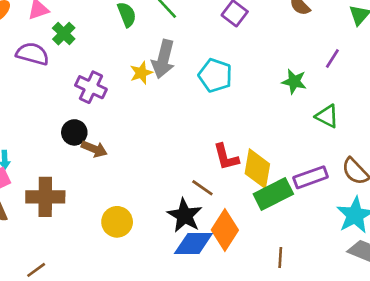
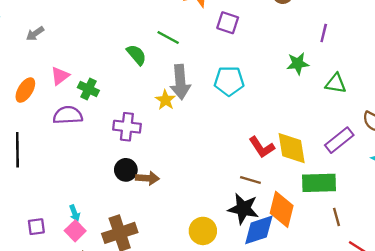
green rectangle: (273, 194) -> (319, 183), moved, turned 44
yellow circle: (117, 222) -> (203, 231), moved

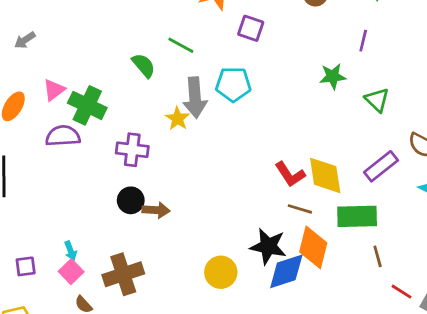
cyan pentagon: (229, 81) -> (233, 84), moved
green triangle: (336, 83) -> (377, 100), turned 35
green cross: (88, 89) -> (87, 105), size x1.5
brown line: (250, 180) -> (300, 209), moved

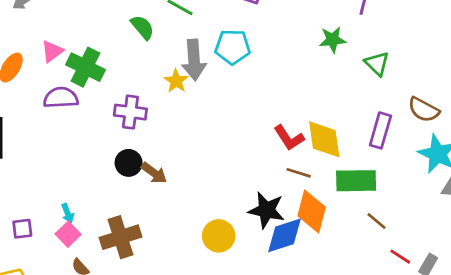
purple rectangle: (381, 166) -> (380, 130), turned -36
brown arrow: (156, 210) -> (154, 173), turned 32
brown line: (378, 256) -> (376, 221), turned -35

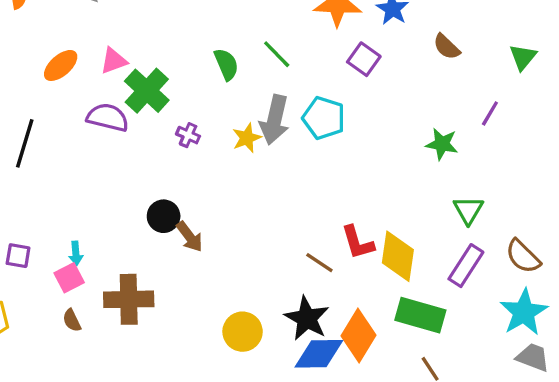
green triangle: (377, 64) -> (468, 210), moved
purple cross: (130, 112) -> (188, 135), moved, size x0.6
brown line: (299, 173) -> (319, 263), moved

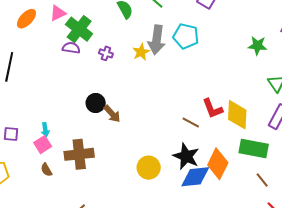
purple semicircle: (108, 117) -> (71, 48), moved, size x0.7

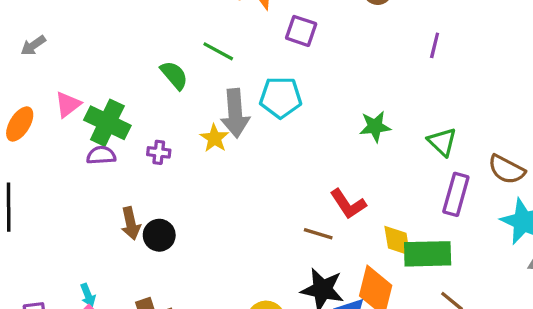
green star: (257, 46) -> (375, 127), moved
brown arrow: (112, 114) -> (131, 223), moved, turned 42
yellow diamond: (237, 115) -> (397, 241), moved, size x0.7

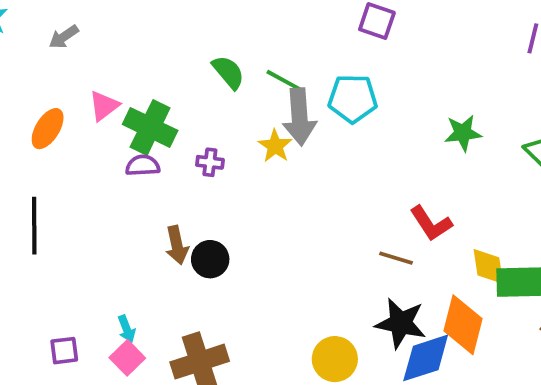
green line: (218, 51) -> (284, 81), moved

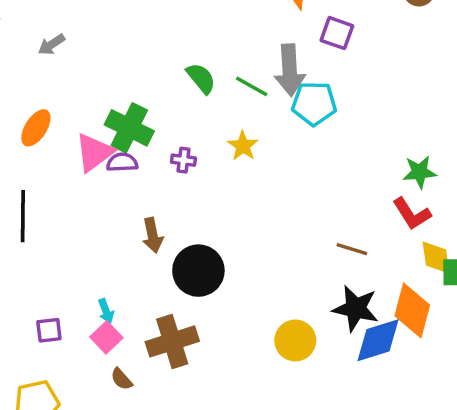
pink triangle: (104, 106) -> (94, 152), moved, size x1.4
gray arrow: (299, 117) -> (290, 70), moved
green star: (463, 133) -> (419, 172), moved
red L-shape: (431, 223) -> (412, 214), moved
black circle: (210, 259) -> (198, 271), moved, size x1.5

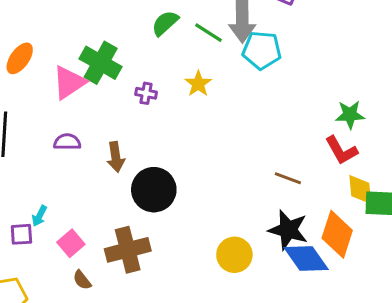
green semicircle: (201, 78) -> (165, 23), turned -96
purple semicircle: (122, 162) -> (67, 142), moved
cyan arrow: (106, 311) -> (39, 216), moved, turned 45
blue diamond: (378, 340) -> (306, 258), turned 69

